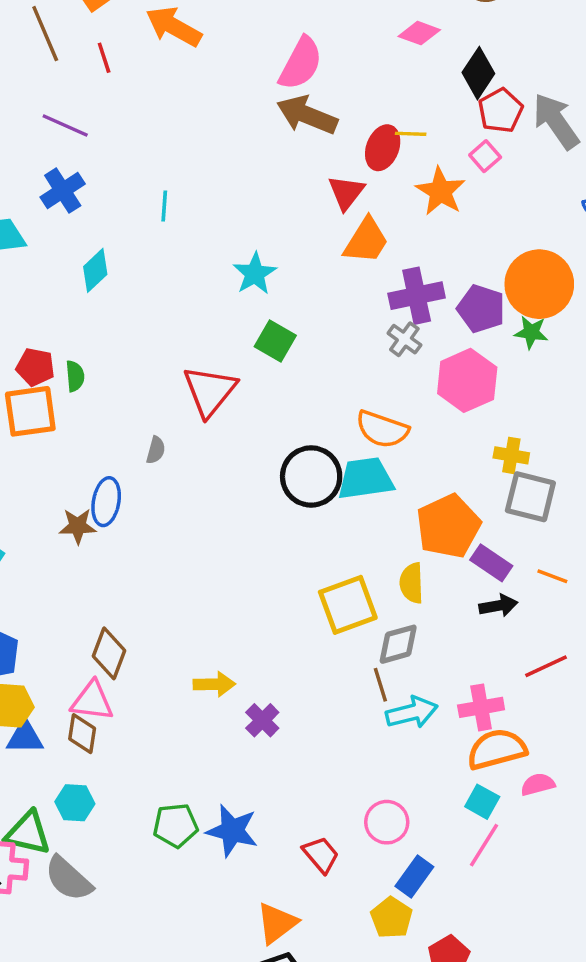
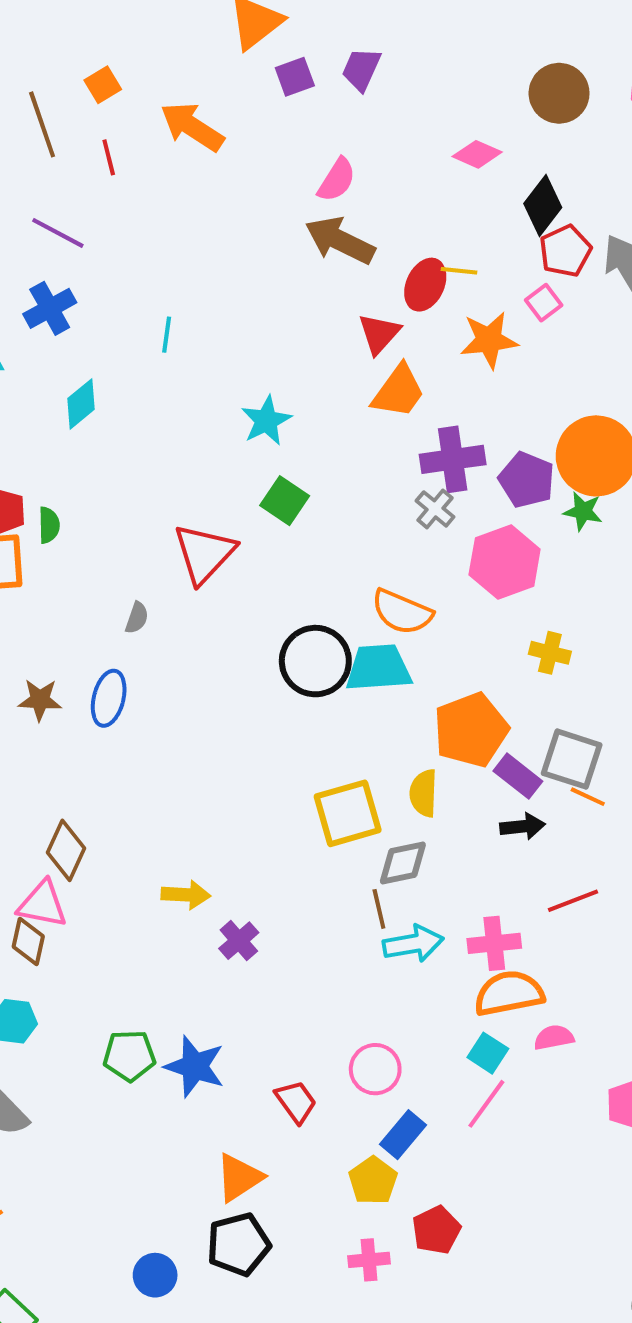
pink semicircle: (301, 63) -> (337, 180), size x0.7
orange star: (440, 191) -> (489, 340), turned 30
gray square: (530, 497) -> (572, 759), moved
blue ellipse: (106, 502) -> (109, 698), moved

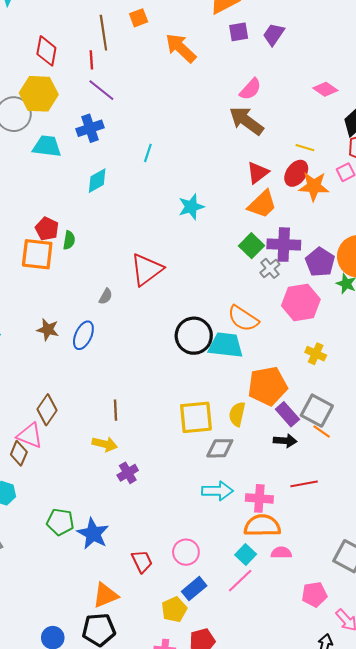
red line: (109, 157) -> (91, 60), moved
red ellipse: (425, 285) -> (296, 173), moved
green square: (285, 501) -> (251, 246), moved
brown line: (379, 909) -> (116, 410), moved

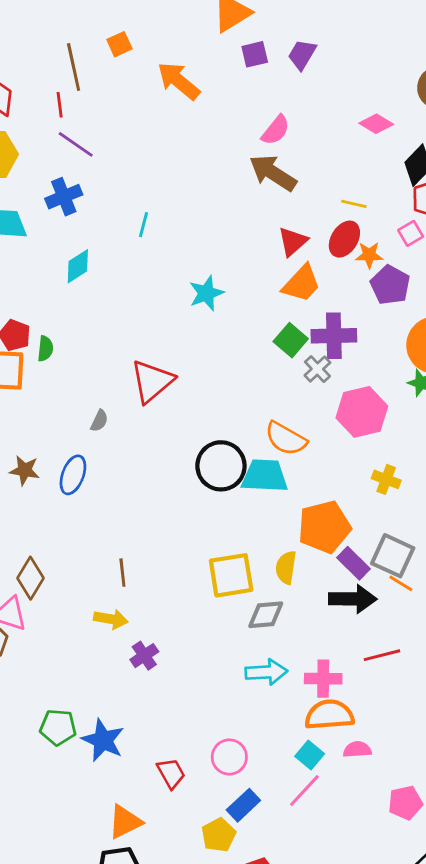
orange star: (314, 186) -> (369, 255), size x0.7
purple pentagon: (320, 262) -> (390, 285), moved
black arrow: (285, 441) -> (353, 599), size x1.5

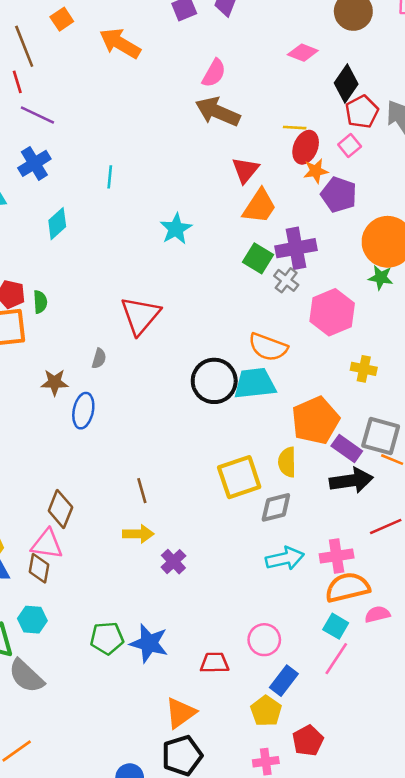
red ellipse: (344, 239) -> (306, 147), moved
brown star: (25, 470) -> (55, 382), moved
red trapezoid: (171, 773) -> (215, 663), turned -52

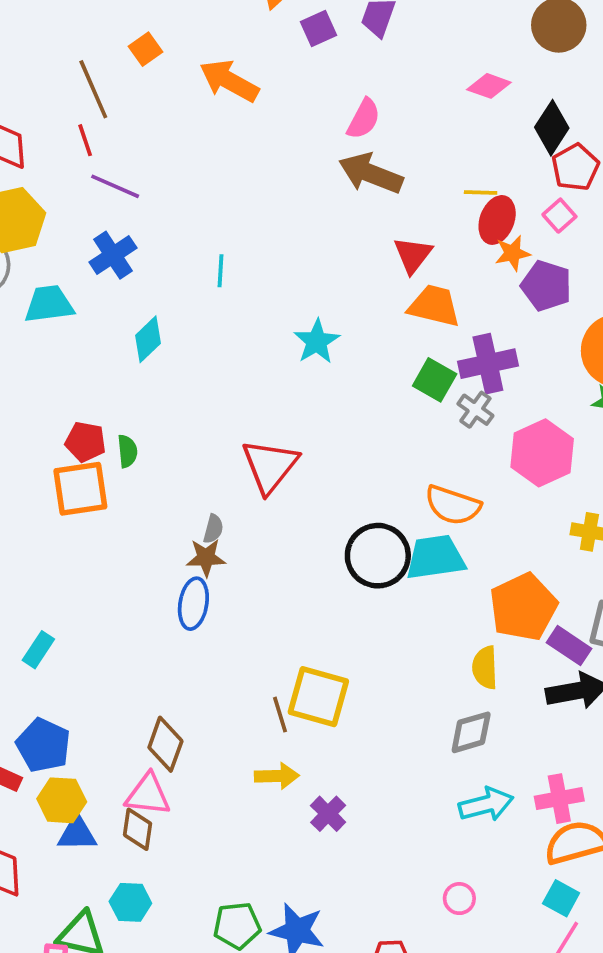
orange trapezoid: (259, 206) -> (434, 306), turned -108
brown star: (55, 382) -> (206, 558), moved
yellow square: (239, 477) -> (318, 697), moved, turned 36
pink circle: (264, 640) -> (459, 899), moved, size x0.7

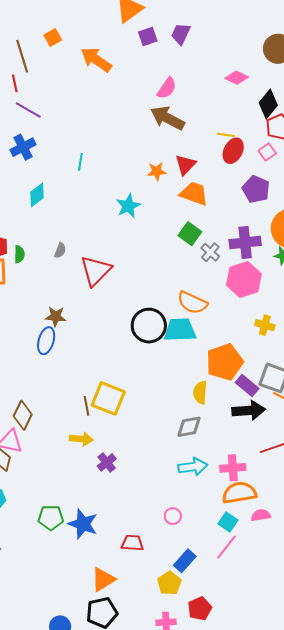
orange star: (512, 253) -> (157, 171), moved
purple cross: (488, 364) -> (245, 243), moved
gray semicircle: (213, 529) -> (60, 250), moved

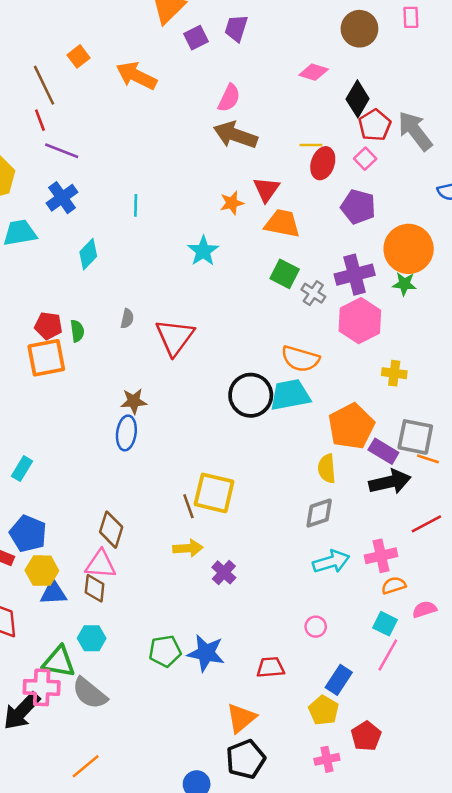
orange semicircle: (239, 493) -> (394, 585), size x0.6

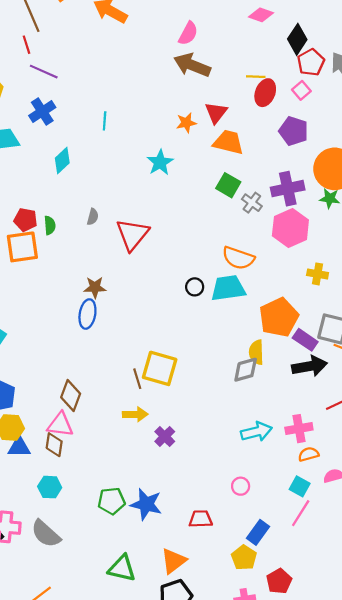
black circle: (251, 395) -> (195, 287), size x0.5
gray diamond: (319, 513) -> (246, 370), moved
green triangle: (59, 662) -> (122, 568), moved

